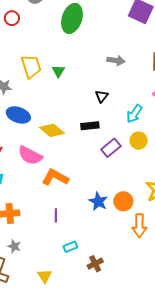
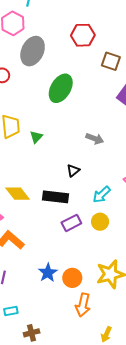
black rectangle: (90, 126) -> (56, 197), size x1.4

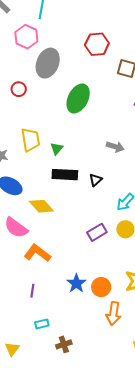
black rectangle: (56, 197) -> (65, 175), moved

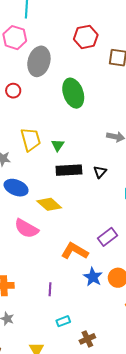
green ellipse: (78, 99) -> (73, 93), turned -40
purple rectangle: (97, 232) -> (108, 237), moved
orange L-shape: (37, 253) -> (75, 251), moved

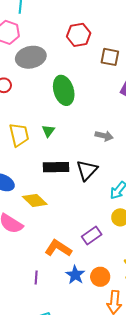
gray ellipse: (39, 61) -> (31, 57), turned 60
green triangle: (58, 145) -> (48, 131), moved
black triangle: (100, 172) -> (87, 170), size x1.6
purple line: (50, 289) -> (36, 278), moved

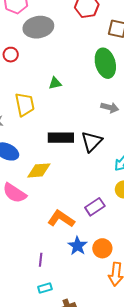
green ellipse: (64, 90) -> (105, 63), moved
green triangle: (48, 131) -> (55, 83), moved, turned 40
yellow diamond: (35, 200) -> (39, 170), turned -50
purple line: (36, 278) -> (41, 260), moved

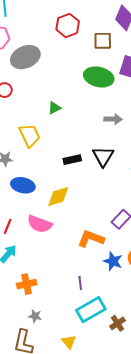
green ellipse: (105, 63) -> (99, 77), turned -48
black rectangle: (61, 138) -> (72, 160), size x0.7
cyan rectangle: (45, 288) -> (91, 310), size x2.0

